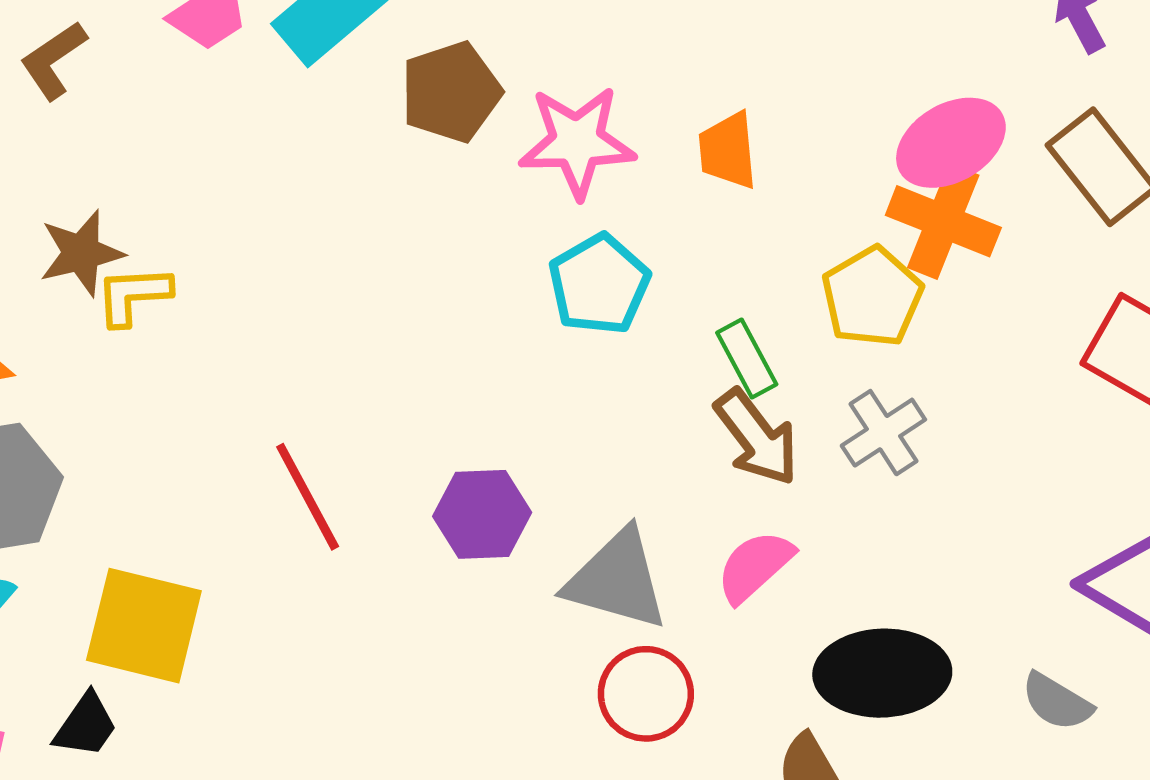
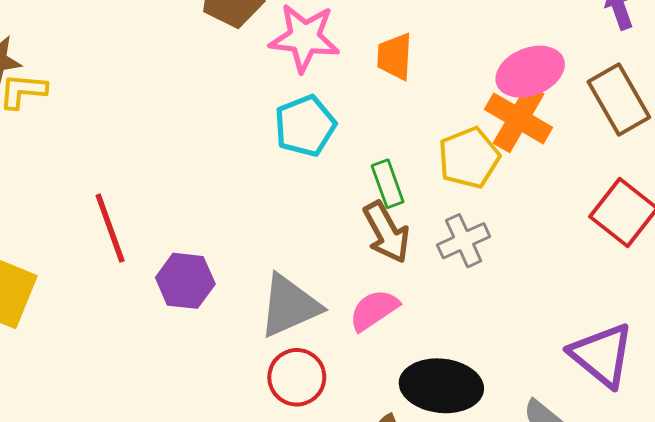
purple hexagon: (482, 514) -> (185, 281), moved
gray triangle: (617, 580) -> (289, 306), turned -48

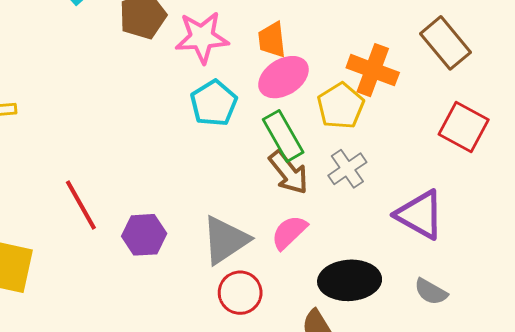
pink ellipse: (530, 72) -> (283, 77), moved
green rectangle: (388, 184) -> (283, 136), size x1.4
purple triangle: (602, 355) -> (420, 215), moved

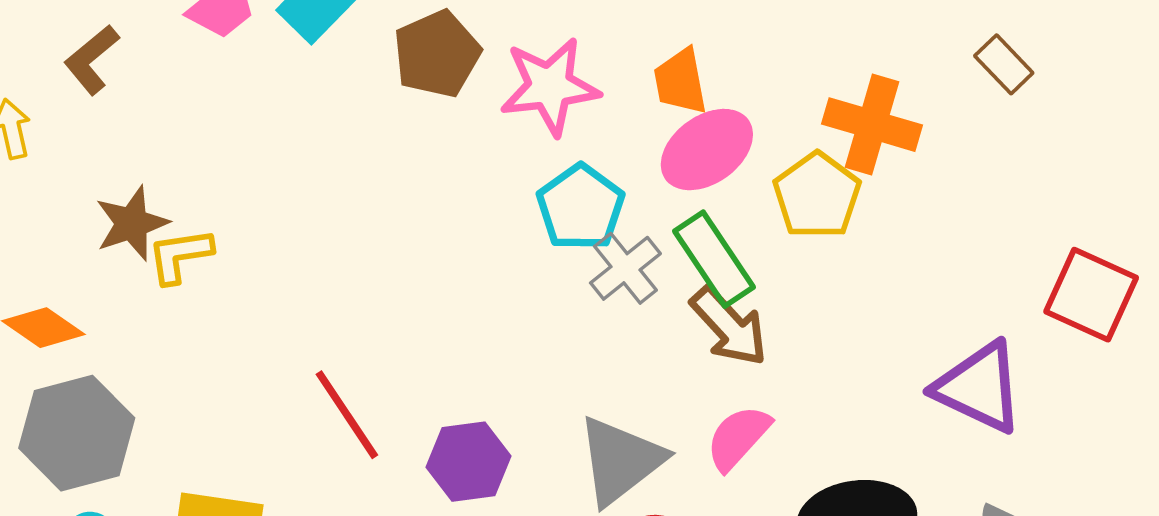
brown rectangle: (445, 43) -> (1004, 64), size x0.6
red square: (464, 127) -> (1091, 295), moved
gray cross: (347, 169) -> (625, 268), moved

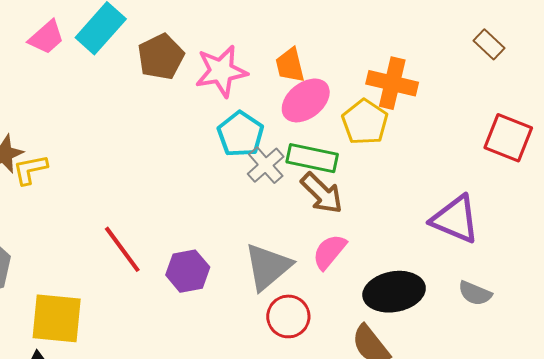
brown rectangle: (1004, 64) -> (489, 44), moved
green rectangle: (714, 259) -> (312, 158), turned -42
red square: (1091, 295) -> (508, 138), moved

